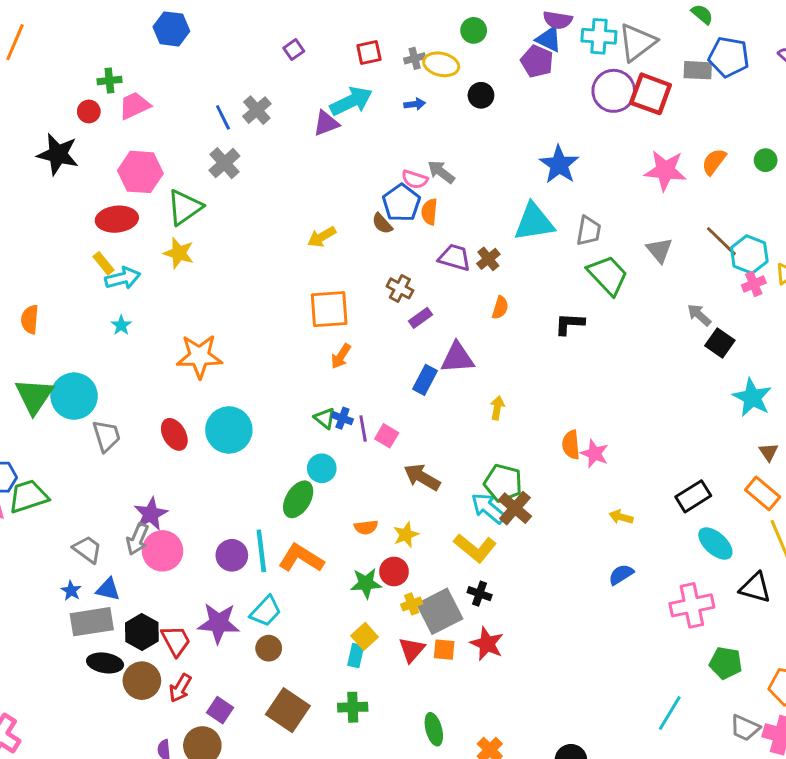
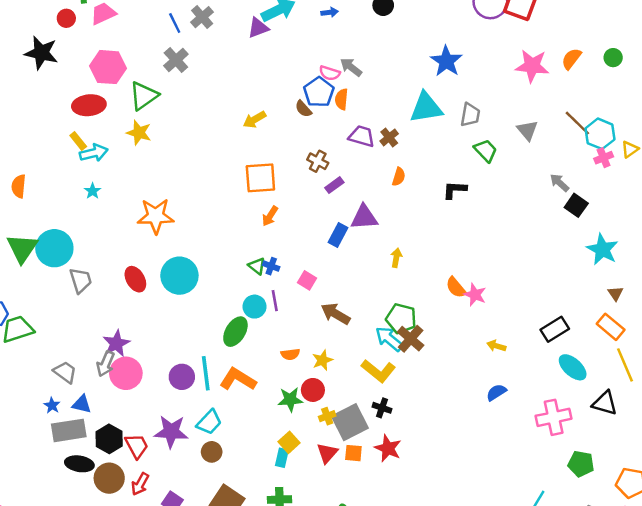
green trapezoid: (608, 275) -> (486, 151), size x0.7
purple line: (363, 428) -> (275, 301), moved
orange semicircle: (571, 445) -> (456, 288), turned -35

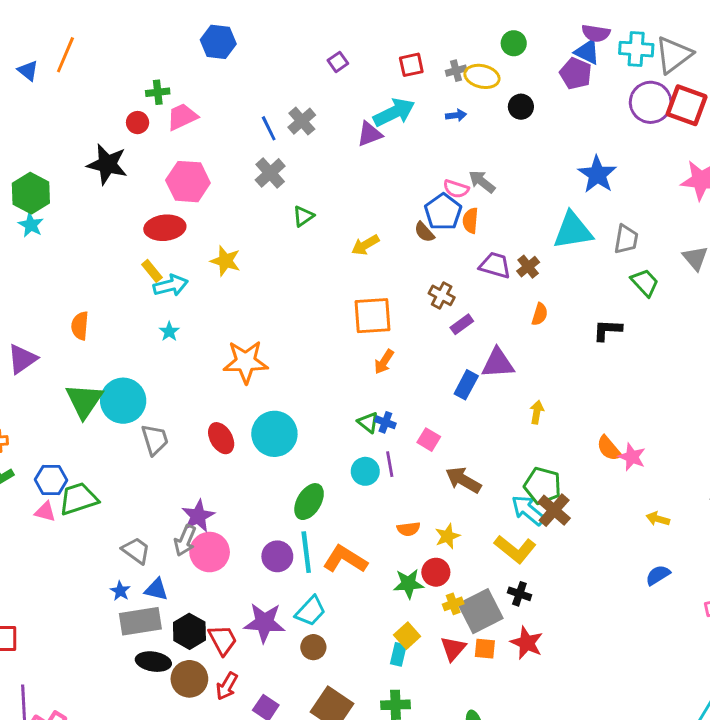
green triangle: (144, 96) -> (303, 216), moved, size x0.6
green ellipse: (235, 332) -> (309, 502), moved

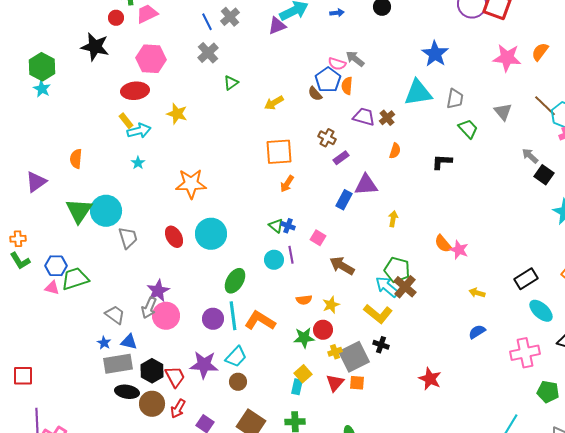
red star: (527, 643) -> (430, 379), moved

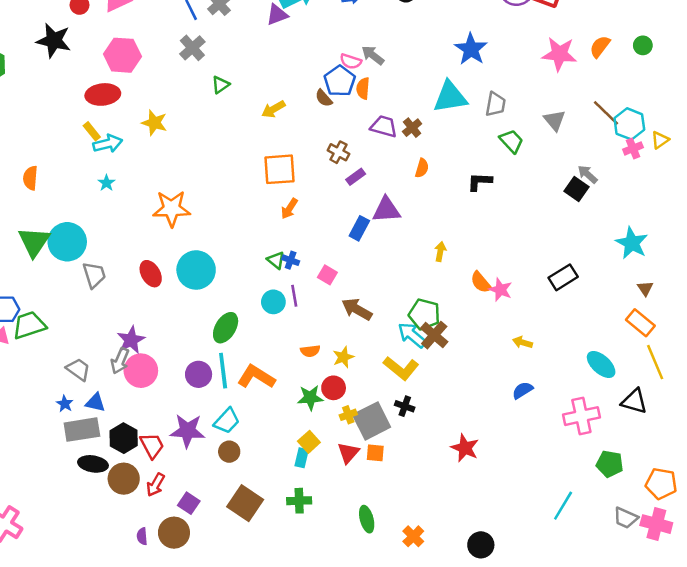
black square: (544, 175) -> (577, 189), moved
yellow arrow: (393, 219) -> (440, 252), moved
black rectangle: (526, 279) -> (563, 277), moved

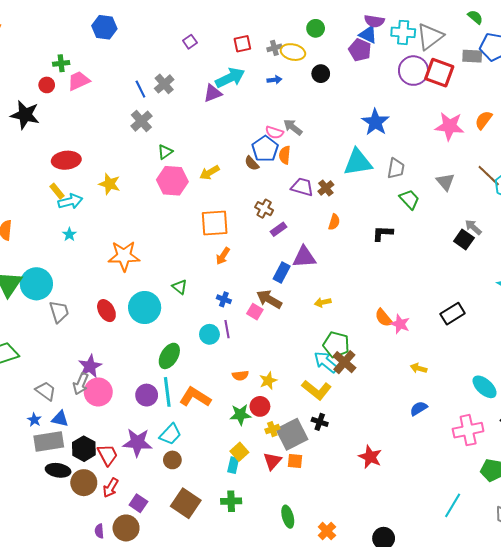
pink hexagon: (122, 55) -> (172, 181), moved
yellow arrow: (440, 252) -> (323, 302), moved, turned -112
green triangle: (276, 260) -> (180, 287), moved
brown arrow: (357, 309) -> (269, 299), moved

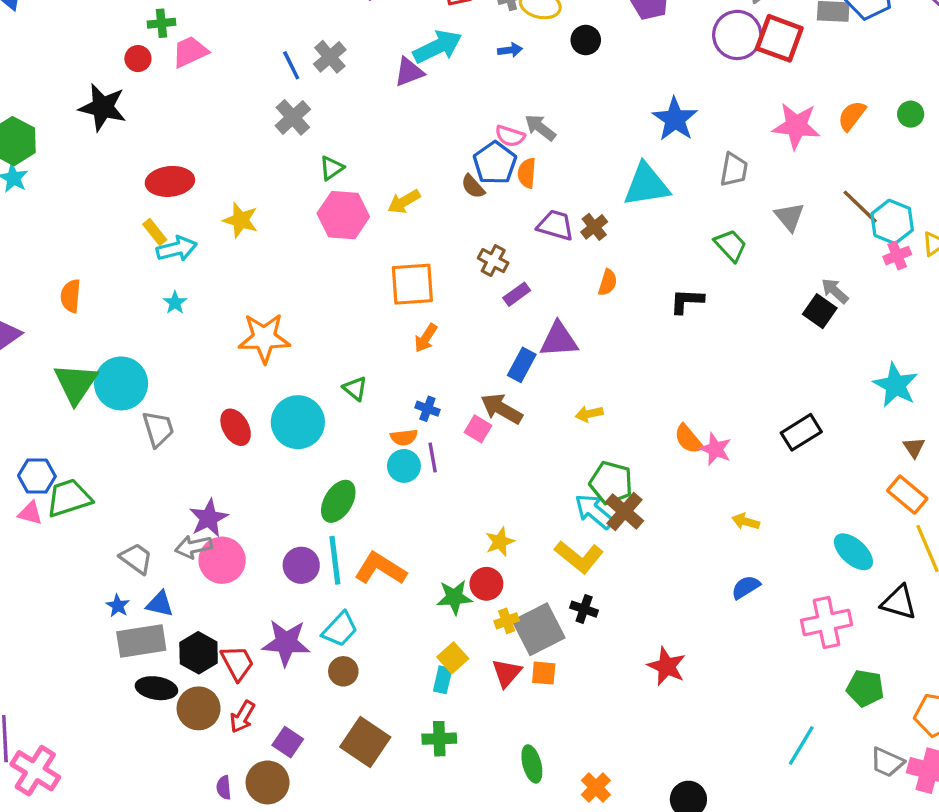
gray trapezoid: (396, 168) -> (734, 170), moved
orange semicircle: (240, 376) -> (404, 437), moved
gray arrow: (81, 384) -> (193, 547), turned 55

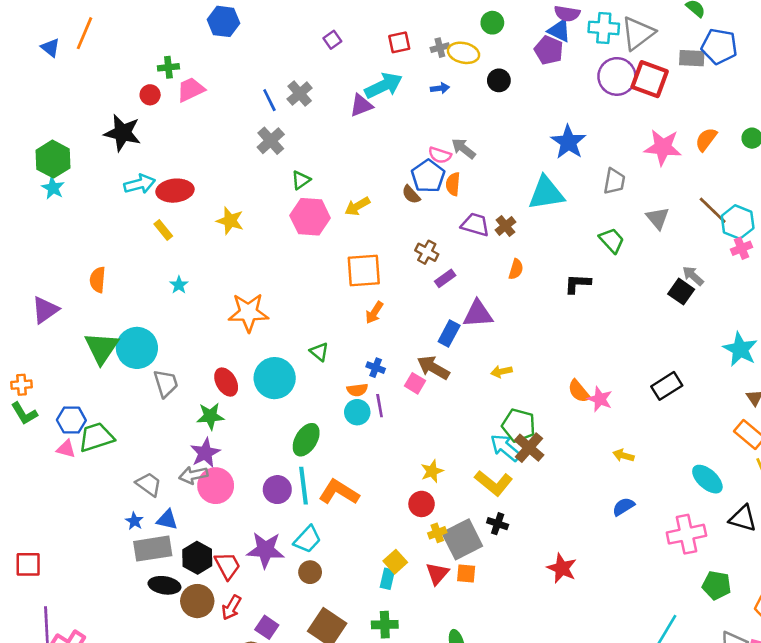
cyan arrow: (177, 249) -> (140, 184), moved
green star: (454, 597) -> (210, 416), moved

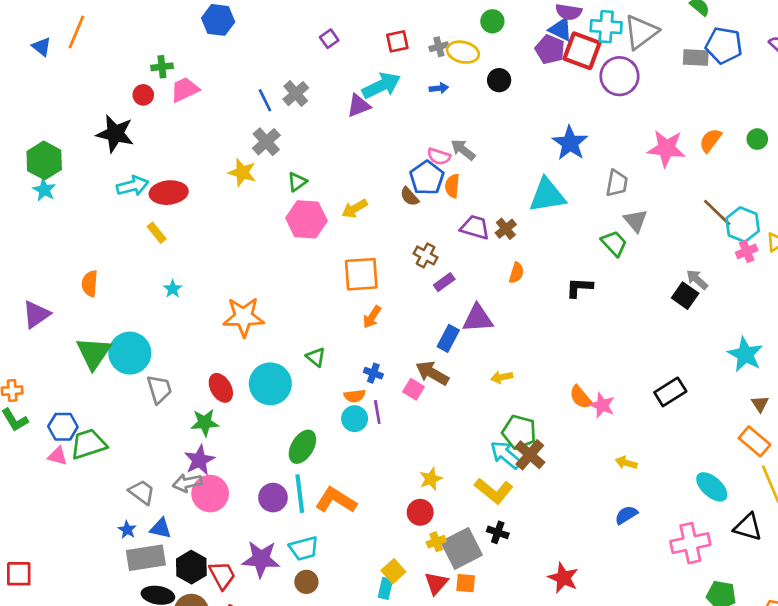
red square: (650, 79) -> (582, 51), moved
gray triangle: (658, 218) -> (636, 221), moved
yellow star: (230, 221) -> (242, 172), moved
cyan trapezoid: (307, 539) -> (304, 548), turned 32

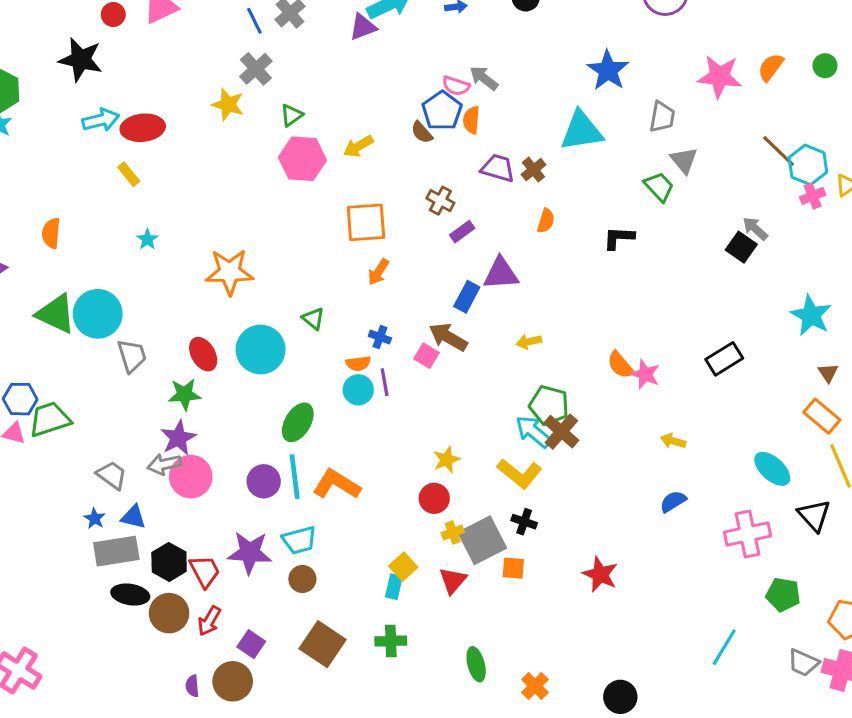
green triangle: (94, 353) -> (56, 314), turned -39
black triangle: (748, 527) -> (814, 515), turned 32
orange square: (466, 583) -> (513, 568), moved

